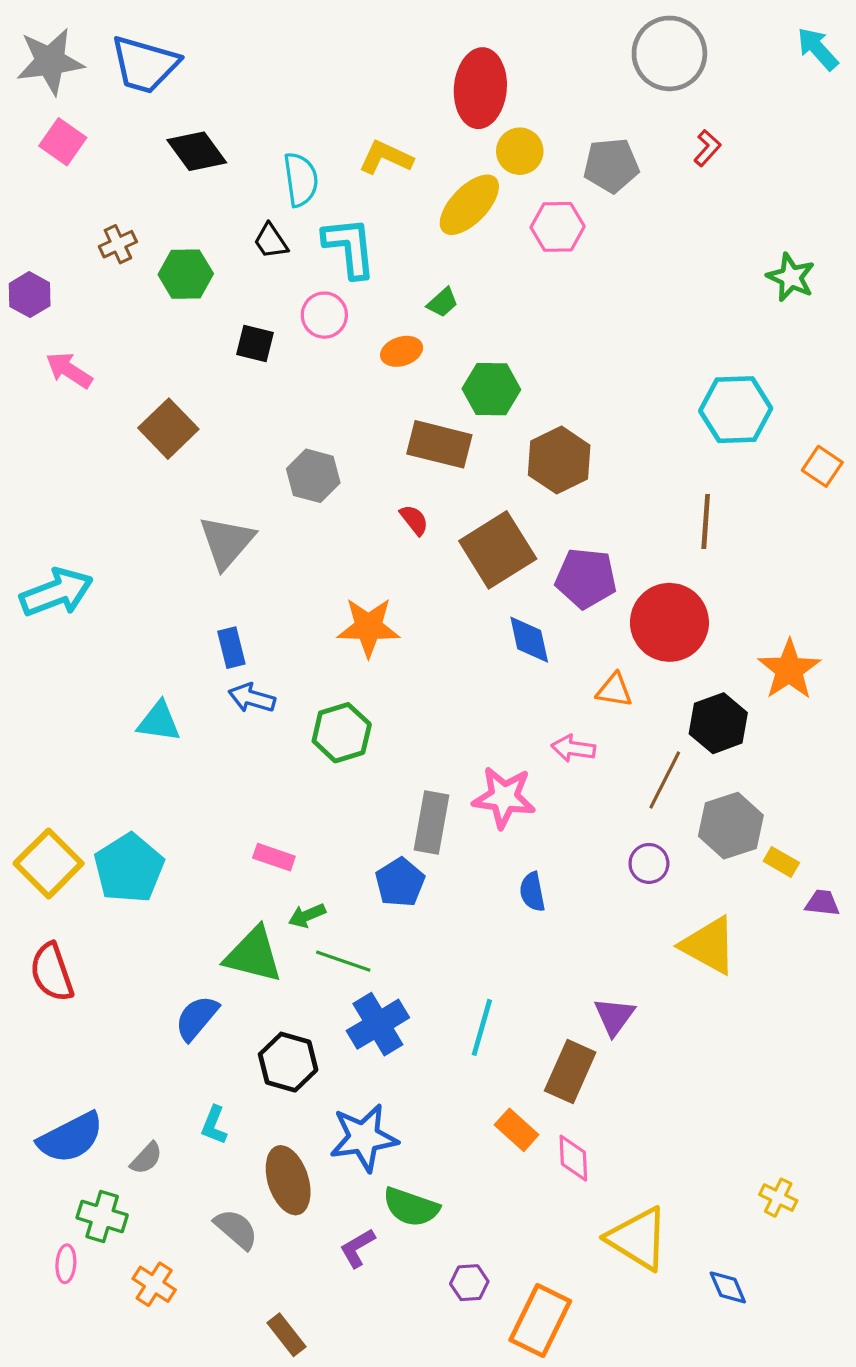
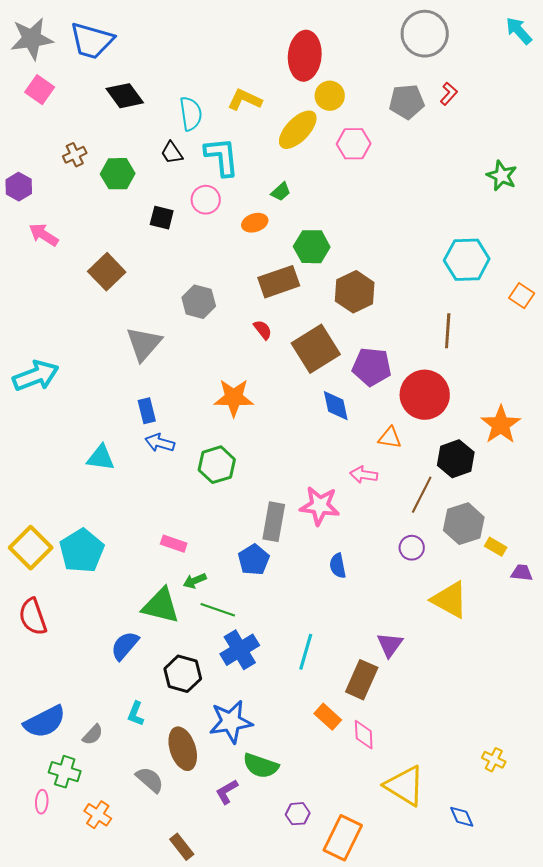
gray pentagon: (611, 165) -> (407, 102), moved
brown rectangle: (439, 444) -> (279, 282), turned -33

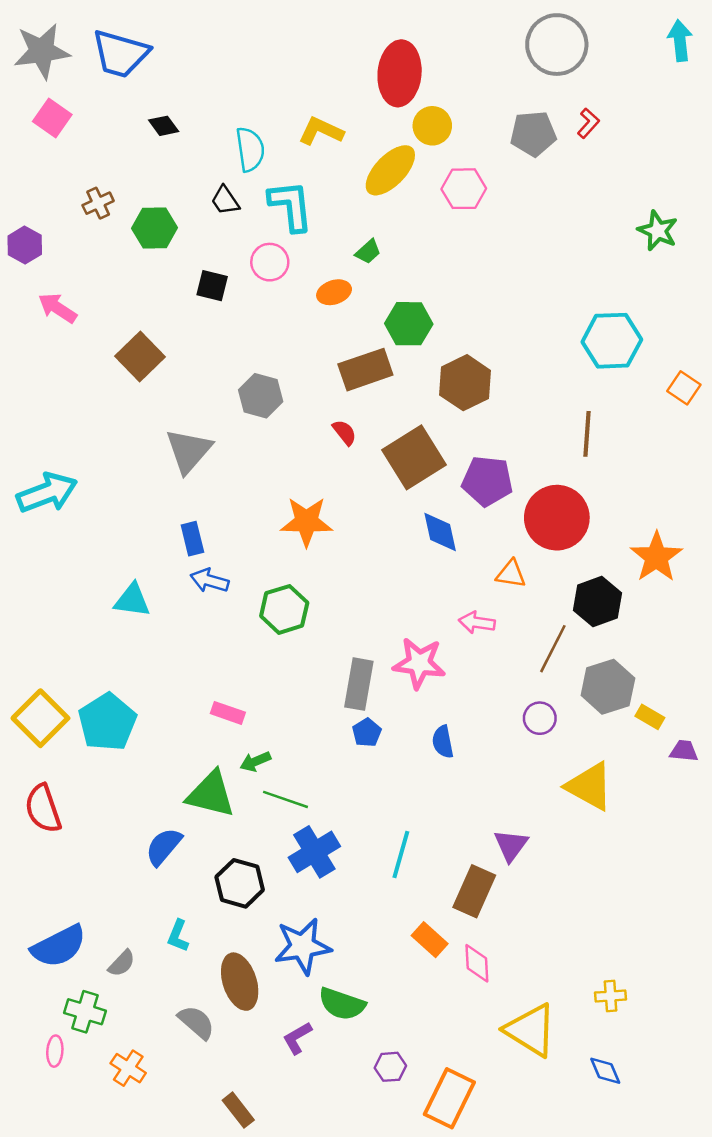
cyan arrow: (519, 31) -> (680, 41), turned 36
black diamond: (125, 96) -> (164, 126), size x0.6
blue pentagon: (254, 560) -> (367, 733), moved, size x0.7
yellow cross: (494, 760) -> (611, 996), moved, turned -30

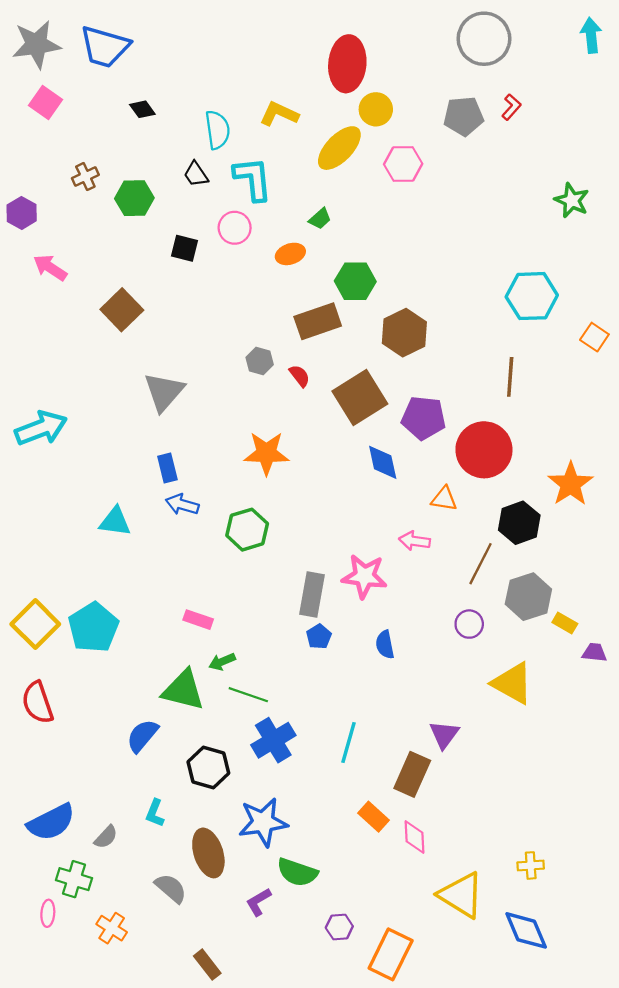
gray hexagon: (261, 396) -> (260, 361), moved, size x0.7
blue diamond: (605, 1071) -> (526, 930), size x1.6

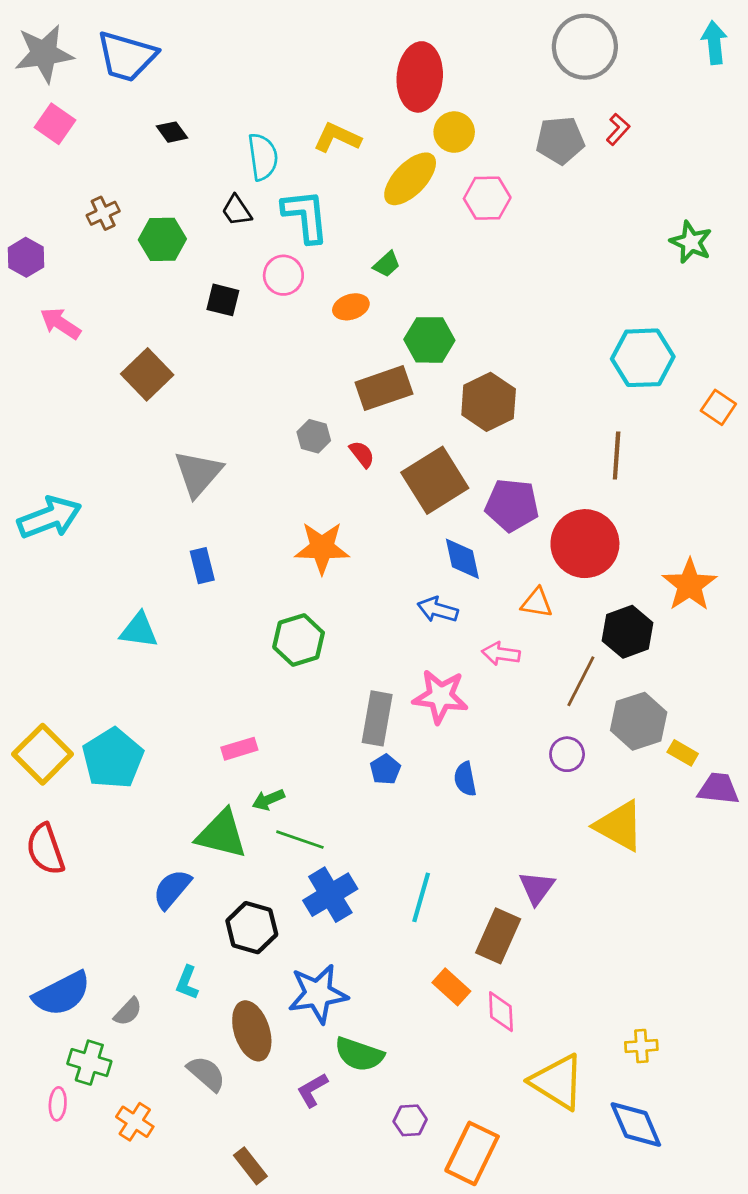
blue arrow: (182, 504) -> (438, 610), moved
pink rectangle: (198, 620) -> (239, 749), turned -36
purple trapezoid: (594, 653) -> (718, 789), size x1.4

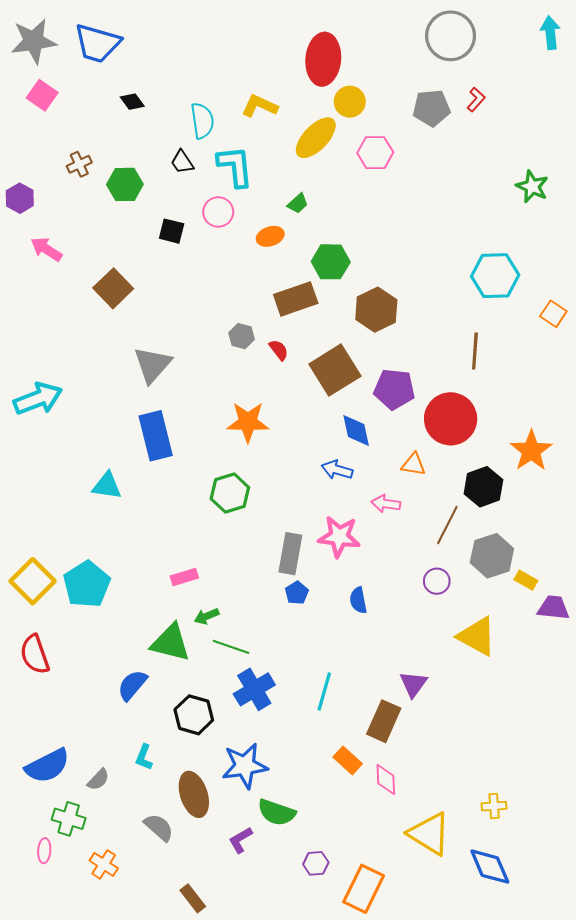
blue rectangle: (202, 566) -> (156, 436), size x1.8

